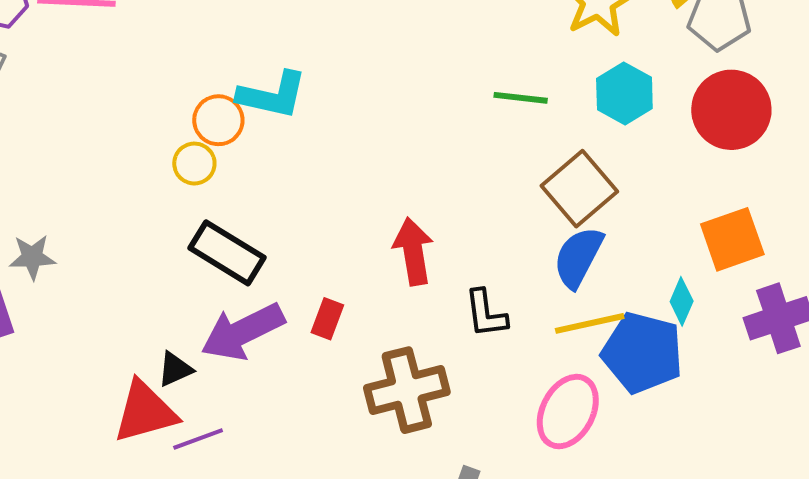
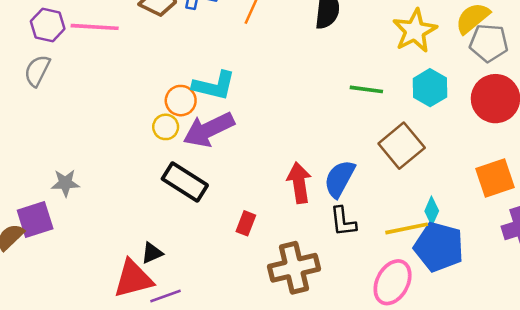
blue semicircle: (578, 257) -> (339, 179), moved
cyan diamond: (682, 301) -> (432, 211), moved
purple arrow: (243, 332) -> (209, 130), moved

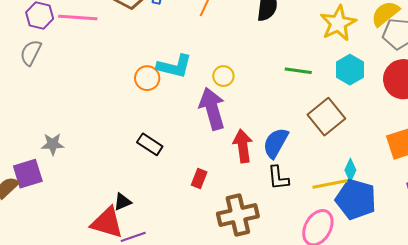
yellow circle: (166, 127) -> (223, 76), moved
purple arrow: (209, 130) -> (212, 109), moved, turned 99
black rectangle: (185, 182) -> (150, 144), size x0.7
red triangle: (133, 279) -> (107, 223), turned 30

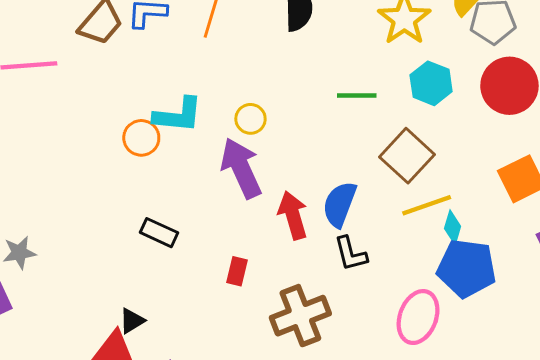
yellow line: (330, 184) -> (427, 205), moved

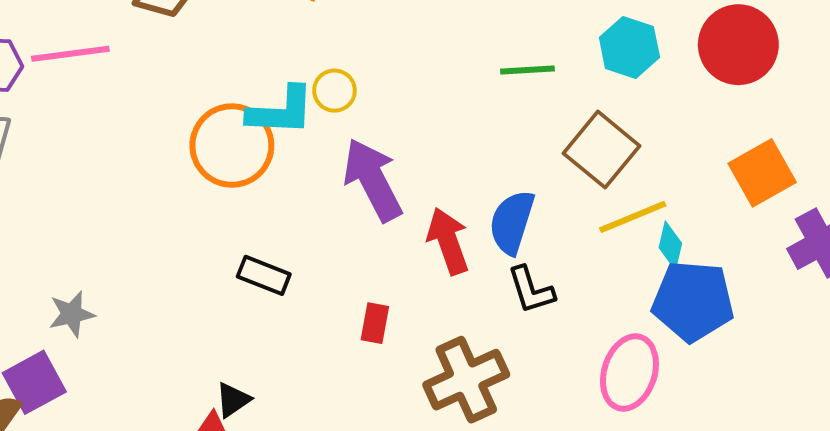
yellow circle: (250, 119) -> (334, 91), moved
orange circle: (141, 138) -> (232, 146), size x1.6

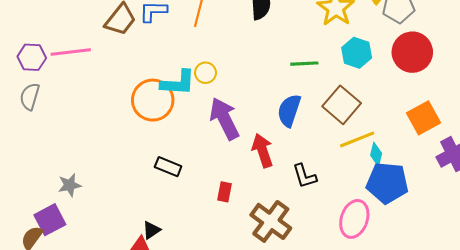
blue semicircle: (512, 222) -> (289, 110), moved
brown cross: (466, 380) -> (271, 221), turned -30

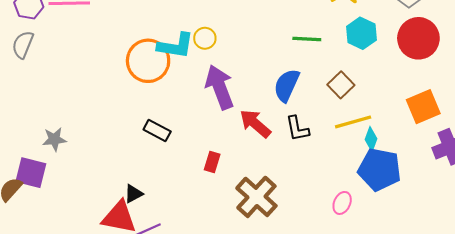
brown square: (342, 105) -> (341, 85), size x0.7
red arrow: (263, 150) -> (255, 124), turned -36
black L-shape: (305, 176) -> (297, 129), moved
pink ellipse: (354, 219) -> (342, 203), size x0.6
purple square: (50, 220) -> (31, 173), turned 36

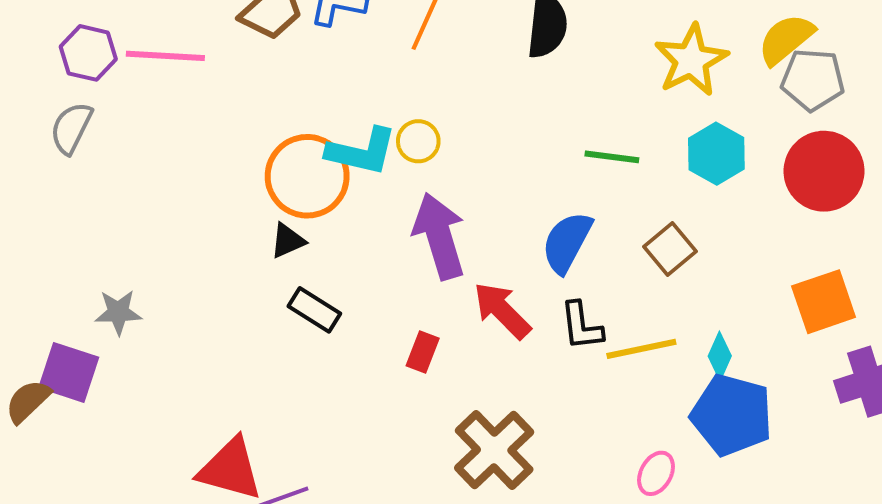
yellow line: (353, 122) -> (641, 349), moved
red rectangle: (212, 162) -> (423, 352), moved
black triangle: (133, 194) -> (288, 241), moved

